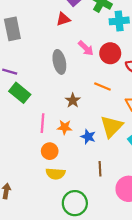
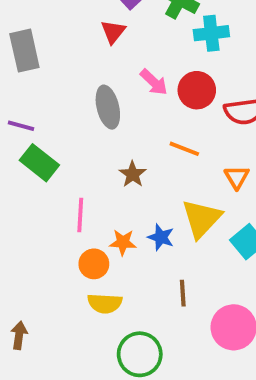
red triangle: (63, 19) -> (113, 32), turned -32
orange star: (65, 127) -> (123, 242), moved

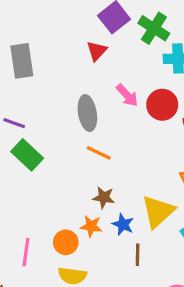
orange line: (184, 149) -> (99, 153), moved
brown star: (133, 174) -> (104, 197), moved, turned -30
pink line: (80, 215) -> (26, 252), moved
brown line: (183, 293) -> (138, 255), moved

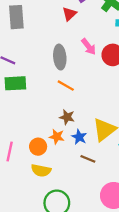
green rectangle: (27, 155) -> (15, 83), turned -50
brown line: (138, 255) -> (88, 159), turned -72

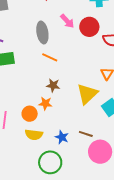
blue star: (79, 137) -> (62, 137), moved
brown line: (88, 159) -> (86, 134), moved

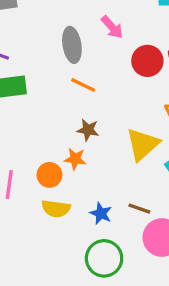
red circle: (89, 27) -> (147, 61), moved
green circle: (50, 162) -> (104, 258), moved

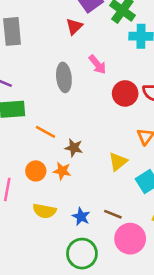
orange line: (83, 85) -> (46, 132), moved
yellow triangle: (143, 144) -> (118, 162), size x0.7
orange circle: (49, 175) -> (36, 171), moved

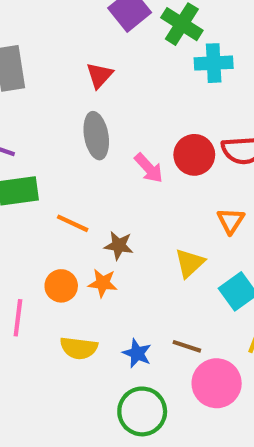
red triangle: (74, 26) -> (99, 75), moved
pink arrow: (97, 64) -> (149, 168), moved

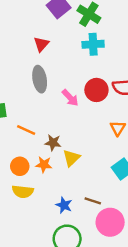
cyan cross: (214, 63) -> (93, 44), moved
yellow triangle: (190, 263) -> (71, 158), moved
yellow semicircle: (79, 348) -> (23, 192), moved

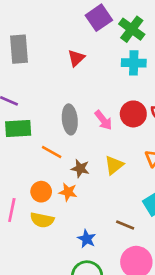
gray ellipse: (40, 79) -> (70, 119), moved
yellow triangle: (71, 158) -> (114, 165), moved
brown line: (93, 201) -> (125, 225), moved

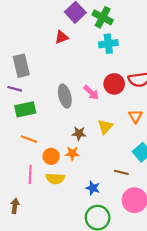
gray rectangle: (19, 49) -> (21, 66), moved
red triangle: (76, 58) -> (62, 37), moved, turned 32
orange line: (52, 152) -> (29, 139), moved

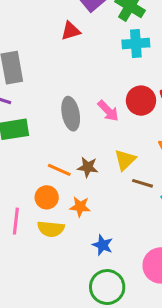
orange line: (29, 139) -> (59, 170), moved
orange star: (72, 153) -> (80, 207), moved
brown line: (121, 172) -> (143, 183), moved

